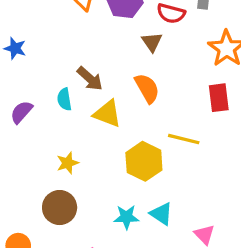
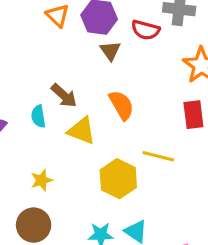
brown triangle: (152, 42) -> (110, 51), moved

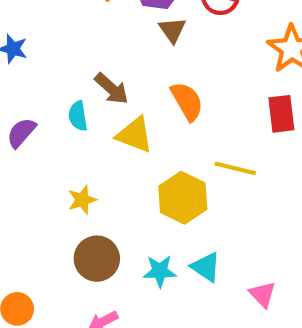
brown circle: (34, 225) -> (97, 259), moved

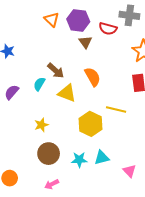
cyan semicircle: (78, 116) -> (39, 84), turned 40
cyan triangle: (206, 267) -> (102, 158), turned -49

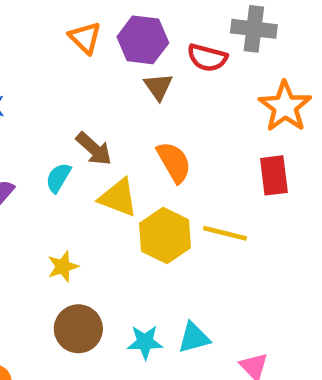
yellow hexagon: (90, 124) -> (165, 235), moved

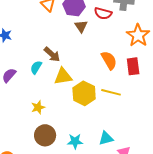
orange semicircle: (174, 162) -> (109, 60), moved
yellow triangle: (118, 198) -> (63, 76), turned -30
cyan triangle: (194, 338) -> (106, 138), moved

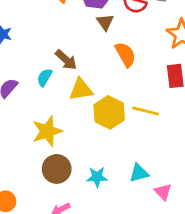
orange semicircle: (109, 60) -> (125, 54), moved
yellow star: (38, 107) -> (47, 131), size x1.6

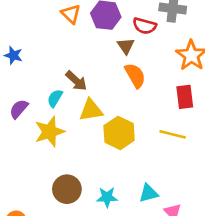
brown triangle: (105, 22) -> (126, 46), moved
yellow line: (146, 111) -> (173, 134), moved
yellow star: (47, 131) -> (50, 132), moved

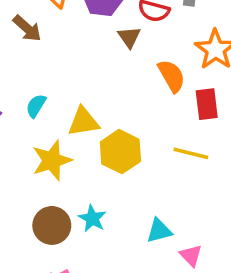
orange semicircle: (135, 75) -> (171, 76), moved
brown arrow: (76, 81) -> (27, 28), moved
yellow star: (50, 132) -> (52, 160), moved
cyan star: (107, 197) -> (92, 218), moved, turned 30

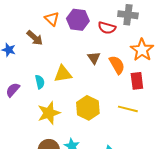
brown triangle: (129, 37) -> (94, 58), moved
cyan semicircle: (36, 106) -> (40, 82), turned 136
yellow triangle: (83, 122) -> (63, 74), moved

